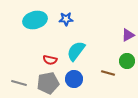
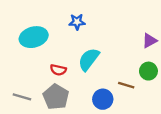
cyan ellipse: (35, 20) -> (34, 37), moved
blue circle: (74, 79) -> (103, 99), moved
gray pentagon: (48, 83) -> (56, 97), turned -30

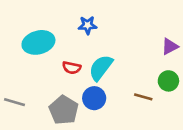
red semicircle: (58, 70) -> (72, 68), moved
gray line: (22, 97) -> (15, 102), moved
blue circle: (103, 99) -> (94, 98), moved

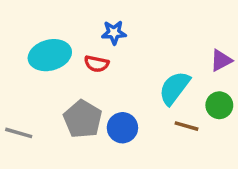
red semicircle: (72, 68) -> (97, 64), moved
cyan semicircle: (101, 68) -> (174, 88), moved
gray pentagon: (64, 110) -> (83, 119), moved

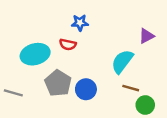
cyan ellipse: (50, 55) -> (35, 54), moved
purple triangle: (221, 60) -> (146, 36), moved
green circle: (219, 105) -> (145, 105), moved

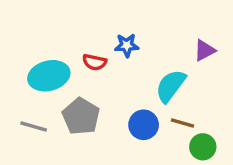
blue star: (80, 23) -> (127, 45), moved
blue circle: (86, 89) -> (144, 125), moved
gray line: (13, 93) -> (34, 126), moved

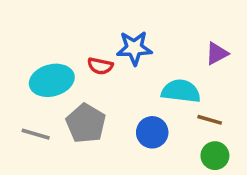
blue star: (127, 45) -> (134, 48), size x1.4
cyan semicircle: (171, 86) -> (181, 91), turned 60
brown line: (182, 123) -> (210, 120), moved

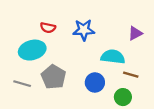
red semicircle: (100, 66) -> (48, 28), moved
green circle: (215, 156) -> (123, 97), moved

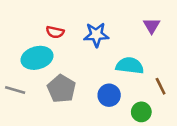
purple triangle: (135, 33) -> (152, 26), moved, turned -32
brown line: (131, 75) -> (161, 86), moved, turned 48
gray line: (22, 84) -> (15, 90), moved

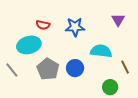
gray line: (15, 90) -> (12, 70), turned 35
blue circle: (109, 95) -> (75, 68), moved

